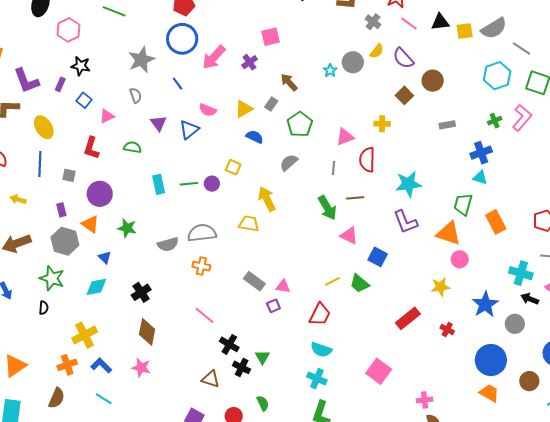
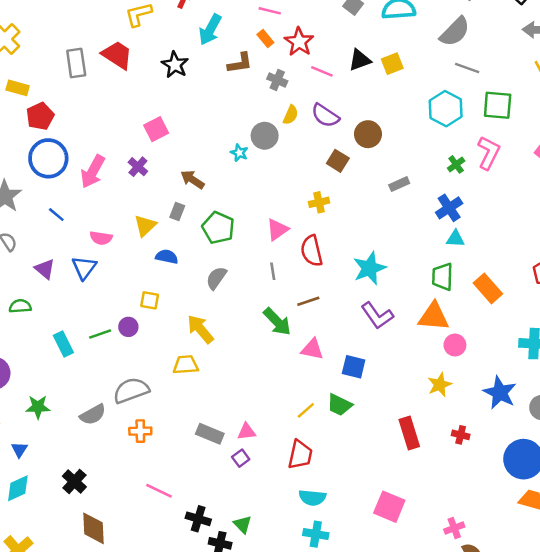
gray semicircle: (494, 28) -> (455, 32), moved
blue triangle: (105, 257) -> (19, 450), turned 32
red rectangle: (408, 318) -> (409, 433), turned -55

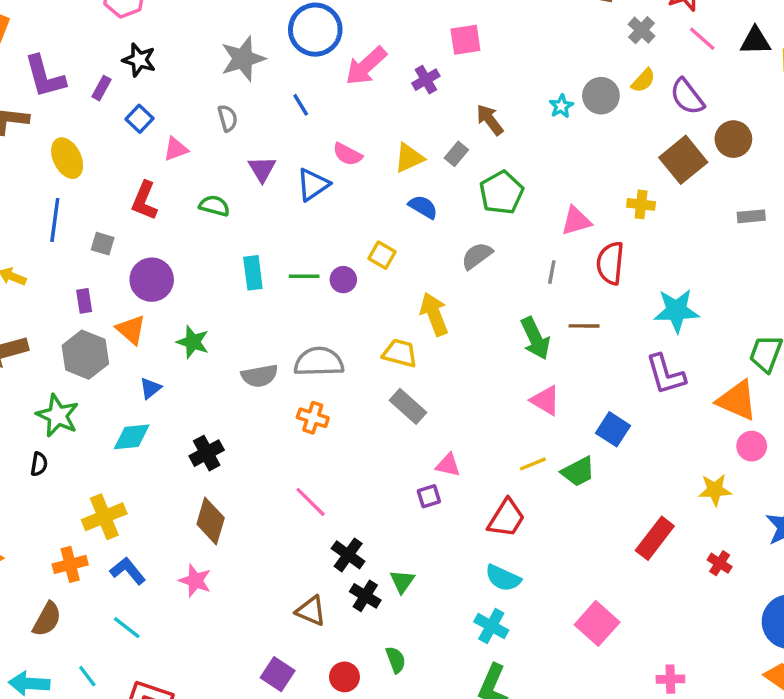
brown square: (338, 161) -> (683, 160), size x1.5
pink triangle: (312, 349) -> (545, 400), moved
green trapezoid: (339, 405) -> (578, 472), turned -72
red rectangle: (409, 433) -> (655, 538), turned 36
gray rectangle: (210, 434) -> (408, 406), moved

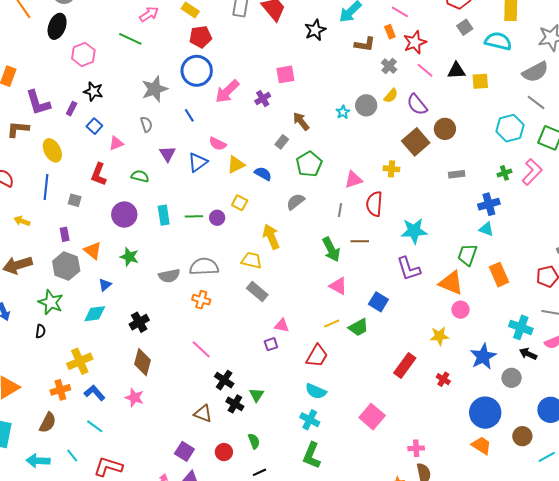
yellow triangle: (409, 158) -> (236, 165), moved
purple circle: (152, 280) -> (124, 215), moved

